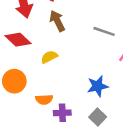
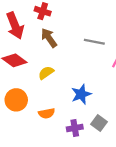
blue star: (98, 86) -> (81, 94), moved
purple cross: (62, 113) -> (75, 128), moved

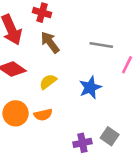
blue star: (81, 94) -> (90, 87), moved
orange semicircle: (47, 113) -> (43, 115), moved

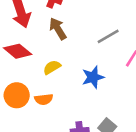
gray line: (101, 45) -> (108, 36), turned -45

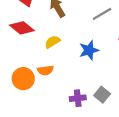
orange circle: (17, 95) -> (23, 79), moved

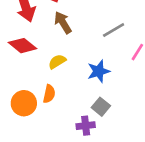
orange semicircle: (45, 70) -> (49, 94), turned -70
gray square: (102, 95) -> (101, 107), moved

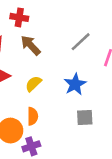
gray square: (101, 107) -> (85, 118), turned -30
purple cross: (86, 126) -> (31, 146), moved

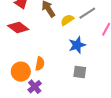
yellow semicircle: (33, 84) -> (67, 20), moved
purple cross: (31, 146) -> (35, 87), turned -32

